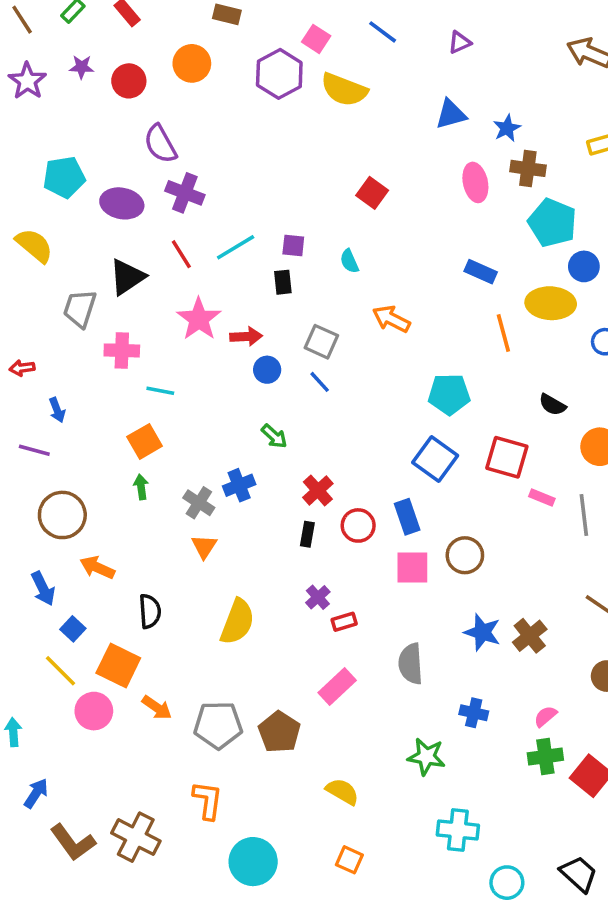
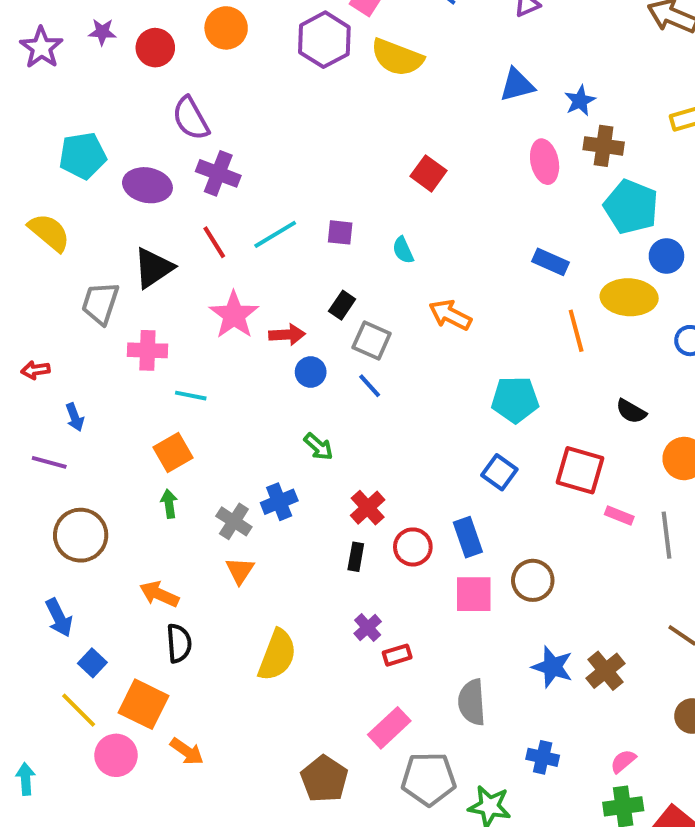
black rectangle: (283, 282) -> (342, 305), moved, turned 40
blue square: (435, 459) -> (499, 472), size x0.7
orange arrow: (97, 568) -> (159, 594), moved
gray pentagon: (218, 725) -> (429, 779), moved

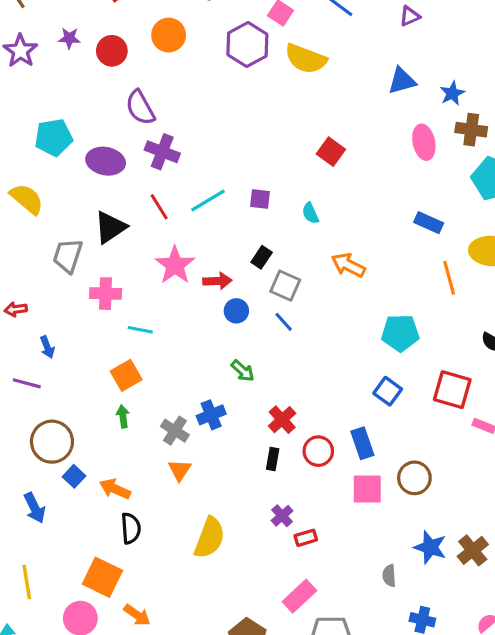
blue square: (92, 663) -> (74, 476), moved
gray semicircle: (472, 702) -> (389, 576), moved, size x0.6
yellow line: (79, 710) -> (27, 582), moved, turned 36

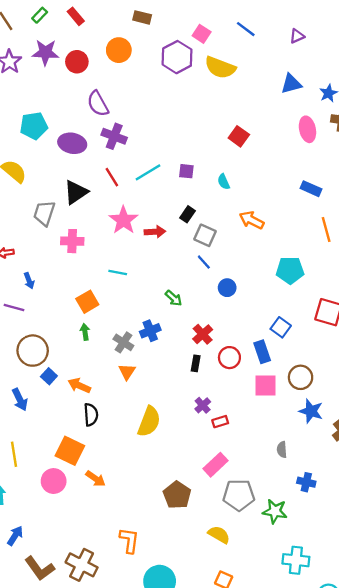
purple star: (69, 38) -> (45, 52), size x1.6
blue circle: (236, 311) -> (227, 288), moved
cyan line: (140, 330) -> (118, 273), moved
blue square: (388, 391) -> (281, 327), moved
blue star: (430, 547) -> (311, 411), moved

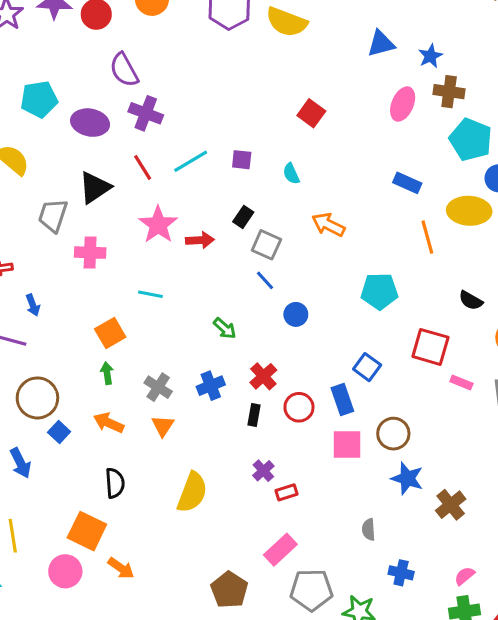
pink ellipse: (307, 129) -> (403, 104), turned 35
blue cross: (150, 331) -> (211, 386), moved
orange arrow: (79, 386) -> (109, 423), moved

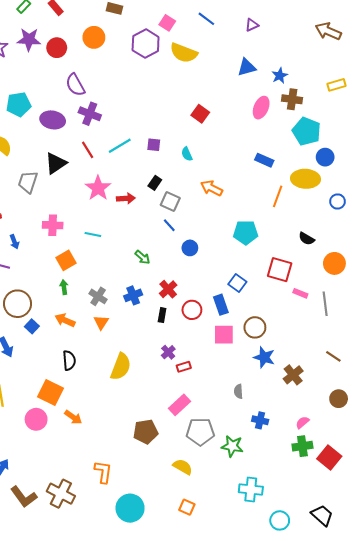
orange line: (427, 237) -> (278, 196), turned 35
pink cross: (90, 253) -> (53, 225), moved
brown pentagon: (229, 590) -> (146, 432), turned 30

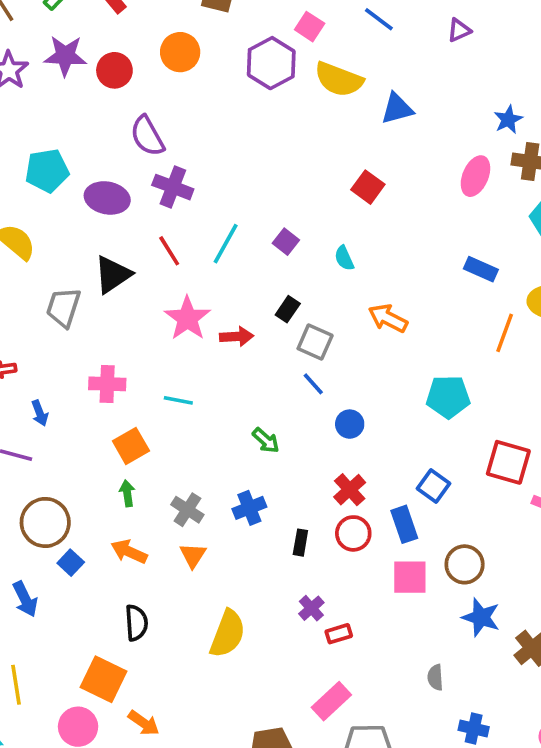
blue triangle: (247, 67) -> (397, 109), moved
purple square: (154, 145) -> (286, 242), turned 32
cyan line: (120, 146) -> (226, 244), turned -30
red cross: (168, 289) -> (350, 490), moved

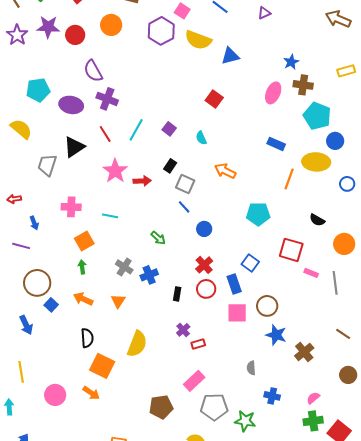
gray cross: (187, 510) -> (124, 267), moved
orange square: (104, 679) -> (102, 366), moved

